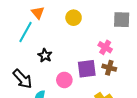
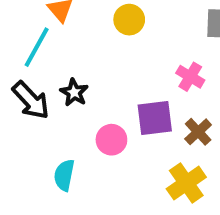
brown cross: (109, 68) -> (198, 132), moved, turned 32
black arrow: (22, 79) -> (31, 100), moved

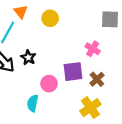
yellow circle: (129, 20) -> (50, 18), moved
cyan semicircle: (64, 175) -> (33, 103), moved

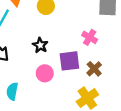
black star: (28, 57) -> (40, 45), moved
cyan semicircle: (33, 103) -> (12, 91), moved

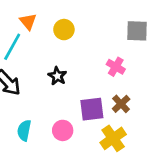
purple square: (69, 61) -> (92, 109), moved
pink circle: (45, 73) -> (63, 130), moved

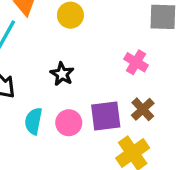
cyan semicircle: (24, 130) -> (33, 121), moved
pink circle: (63, 130) -> (69, 123), moved

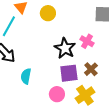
black star: (62, 74) -> (65, 48), moved, size x1.5
pink circle: (69, 123) -> (57, 94), moved

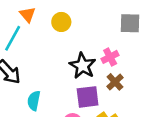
pink cross: (87, 41) -> (110, 57), turned 32
brown cross: (91, 69) -> (115, 82), moved

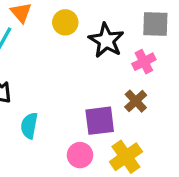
pink cross: (110, 57) -> (144, 62), moved
black star: (83, 66) -> (106, 40), moved

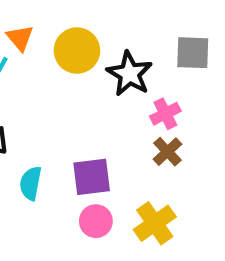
yellow circle: (65, 22) -> (77, 51), size x1.4
pink cross: (144, 62) -> (165, 114), moved
purple square: (100, 121) -> (92, 177), moved

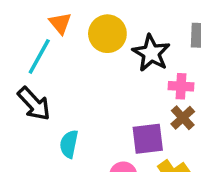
pink cross: (165, 114) -> (181, 86), turned 30
purple square: (92, 177) -> (148, 139), moved

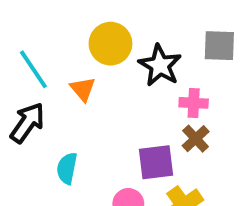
orange triangle: (60, 23) -> (83, 89), moved
cyan line: (39, 56) -> (33, 69), turned -63
black arrow: (34, 104) -> (27, 123), turned -102

